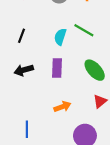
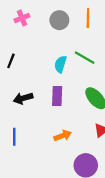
black line: (22, 36) -> (11, 61), moved
blue line: (27, 129) -> (14, 137), moved

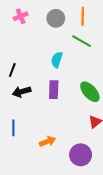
green line: (85, 58) -> (82, 41), moved
black line: (11, 61) -> (12, 70), moved
orange arrow: (63, 136) -> (48, 141), moved

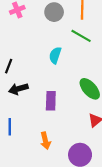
purple rectangle: (54, 90) -> (51, 101), moved
orange arrow: (48, 141) -> (45, 141), turned 98

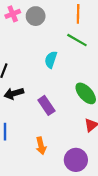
gray circle: (54, 12) -> (36, 16), moved
purple rectangle: (51, 101) -> (46, 105), turned -36

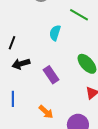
orange arrow: (41, 146) -> (46, 112), turned -35

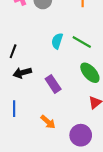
green line: (79, 15) -> (82, 42), moved

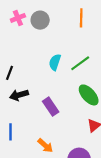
green line: (82, 42) -> (80, 63), turned -66

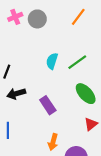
orange line: (81, 18) -> (78, 17), turned 36
orange arrow: (45, 146) -> (53, 142), moved, turned 63

